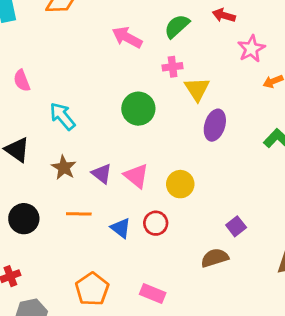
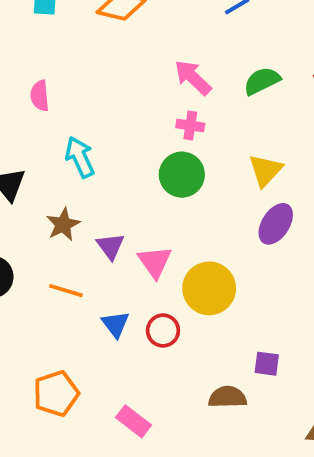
pink cross: (173, 67) -> (190, 125), moved
yellow circle: (180, 184) -> (209, 288), size x1.4
purple square: (236, 226) -> (267, 364), turned 30

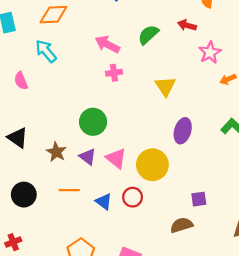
cyan arrow: (80, 157) -> (46, 51), moved
green circle: (182, 175) -> (93, 122), moved
purple ellipse: (276, 224) -> (183, 131), moved

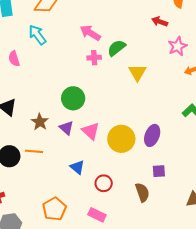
green semicircle: (148, 35) -> (116, 48), moved
purple ellipse: (183, 131) -> (152, 135), moved
orange line: (69, 190) -> (34, 151), moved
red circle: (133, 197) -> (104, 183), moved
brown semicircle: (181, 225) -> (142, 192), turned 84

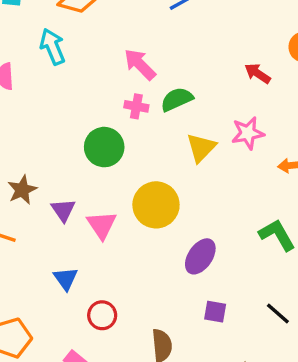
pink star: (178, 46) -> (248, 133), moved
green circle: (73, 98) -> (104, 147), moved
yellow circle: (121, 139) -> (156, 205), moved
purple square: (159, 171) -> (215, 312), moved

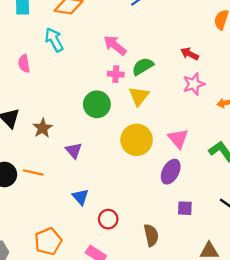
red arrow: (258, 73) -> (190, 54), moved
yellow triangle: (201, 148) -> (139, 96), moved
brown star: (22, 190) -> (43, 128), moved
pink triangle: (102, 225) -> (178, 139), moved

